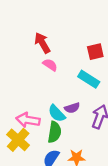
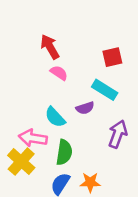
purple semicircle: (72, 108) -> (85, 108), moved
cyan semicircle: (57, 113) -> (55, 117), moved

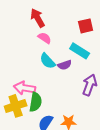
cyan semicircle: (55, 117) -> (48, 61), moved
green semicircle: (64, 152) -> (36, 102), moved
yellow cross: (21, 162) -> (16, 106), turned 30

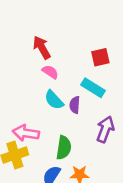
purple semicircle: (65, 65) -> (75, 105), turned 112
green semicircle: (36, 102) -> (64, 148), moved

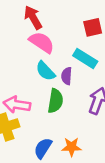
pink semicircle: (50, 72) -> (42, 42), size x1.5
green semicircle: (64, 148) -> (55, 101), moved

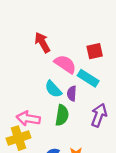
pink semicircle: (42, 42) -> (65, 64), moved

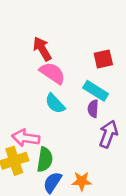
pink semicircle: (65, 64) -> (52, 73), moved
purple semicircle: (72, 93) -> (93, 109), moved
green semicircle: (62, 115) -> (45, 160), moved

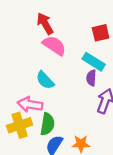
cyan semicircle: (55, 104) -> (45, 80), moved

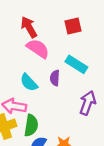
red square: (101, 33) -> (73, 26), moved
purple semicircle: (91, 78) -> (55, 78), moved

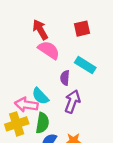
cyan semicircle: (29, 82) -> (40, 96), moved
purple arrow: (88, 103) -> (72, 101), moved

